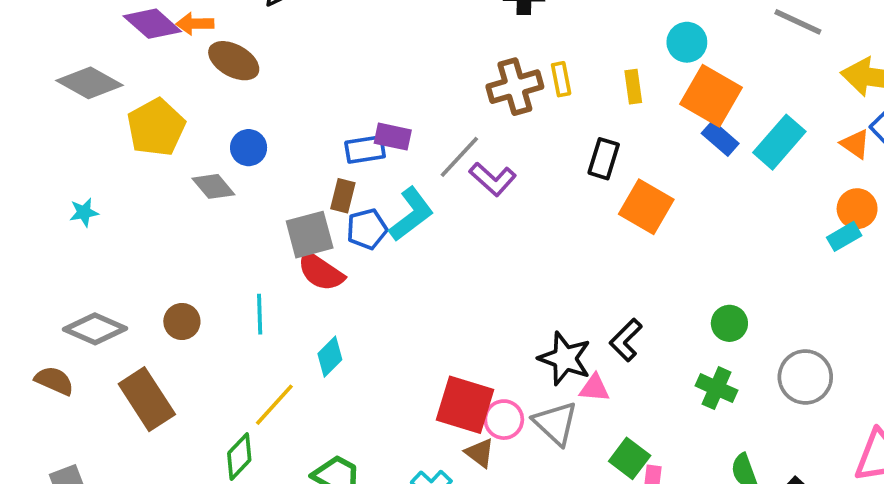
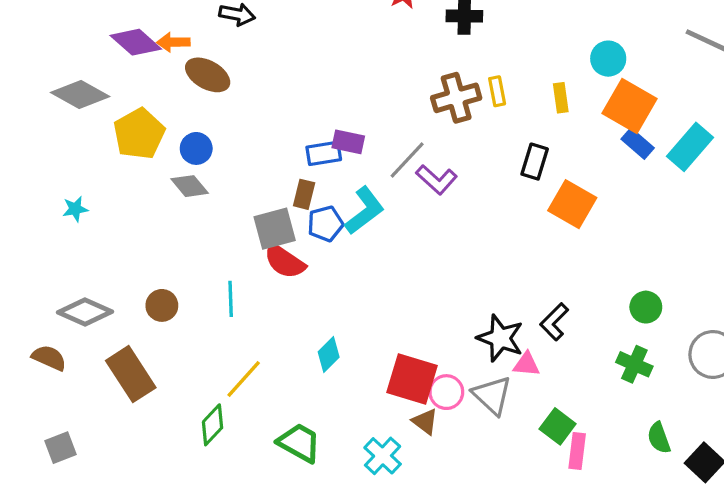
blue circle: (249, 148) -> (196, 148), moved
cyan diamond: (330, 357) -> (329, 354), moved

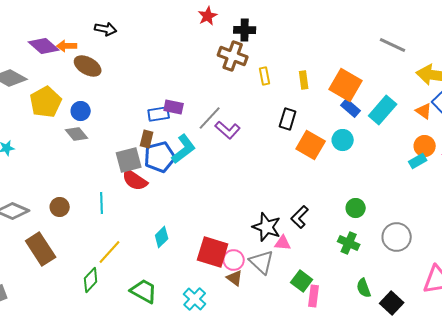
cyan circle: (608, 59) -> (343, 140), moved
brown cross: (456, 98) -> (233, 56), moved, turned 36
blue pentagon: (325, 224) -> (160, 157), size x1.4
brown triangle: (425, 422) -> (235, 278), moved

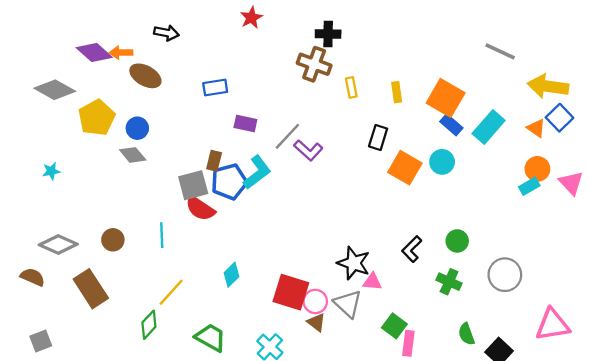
red star: (208, 16) -> (251, 18), moved
blue rectangle: (159, 114) -> (215, 87), moved
black L-shape: (300, 217) -> (412, 249), moved

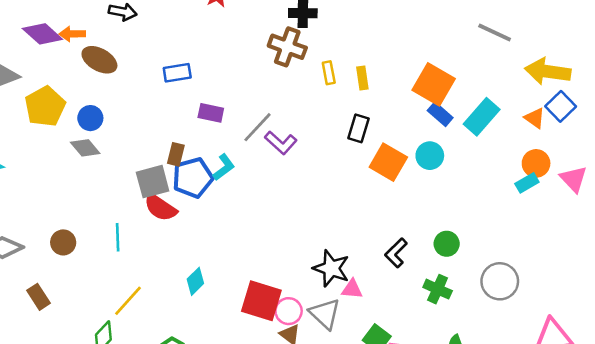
yellow rectangle: (397, 92) -> (362, 78), moved
cyan L-shape: (257, 172) -> (224, 167), size x0.7
brown rectangle: (91, 289) -> (39, 297), size x0.6

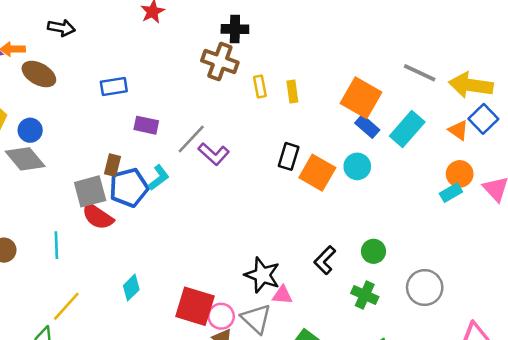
gray line: (495, 33) -> (420, 73), moved
black rectangle: (359, 128) -> (289, 156), moved
gray diamond: (85, 148) -> (25, 159), size x1.4

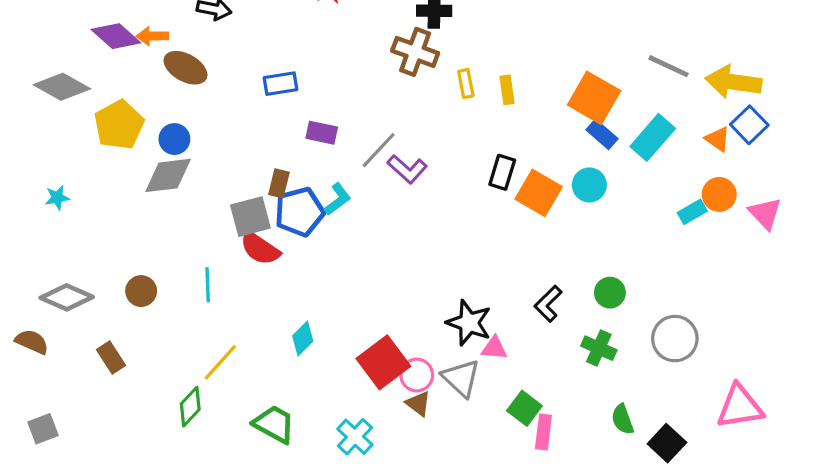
gray diamond: (25, 159) -> (168, 175), turned -57
cyan rectangle: (451, 193) -> (692, 212), moved
red square: (195, 306) -> (383, 362), turned 36

